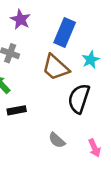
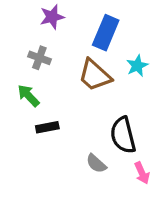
purple star: (20, 19) -> (52, 17), turned 30
black semicircle: (79, 99) -> (123, 135), moved, turned -32

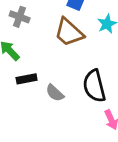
gray semicircle: (96, 163) -> (55, 93), moved

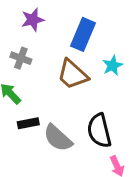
gray semicircle: (55, 93) -> (58, 138), size x1.5

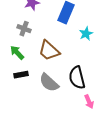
brown trapezoid: (73, 74) -> (49, 51), moved
black rectangle: (28, 123) -> (21, 75), moved

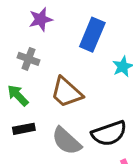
black semicircle: (77, 78) -> (109, 133), turned -95

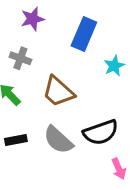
black rectangle: (24, 129) -> (16, 140), moved

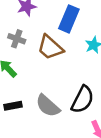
brown trapezoid: (58, 92) -> (50, 47), moved
black semicircle: (101, 132) -> (82, 100), turned -44

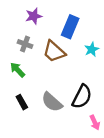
black rectangle: (13, 106) -> (22, 102), turned 72

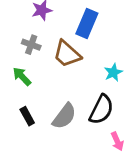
cyan star: (92, 49) -> (113, 72), moved
gray semicircle: (52, 102) -> (64, 116), turned -95

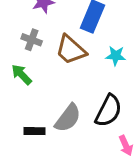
cyan star: (113, 72) -> (116, 56), moved, turned 30
black rectangle: (27, 116) -> (35, 131), moved, turned -60

